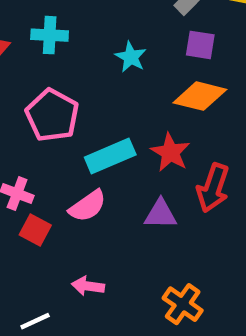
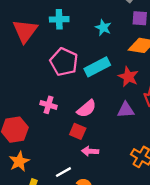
cyan rectangle: (110, 156) -> (97, 67), moved
red square: (35, 230) -> (78, 131), moved

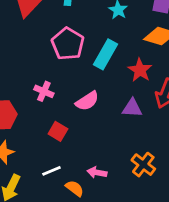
cyan rectangle: (97, 67) -> (106, 54), turned -40
red square: (78, 131) -> (58, 131), moved
pink arrow: (90, 151) -> (97, 173), moved

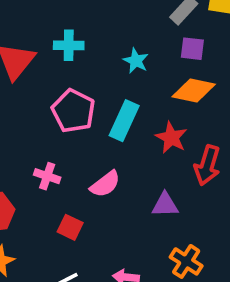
purple triangle: (132, 108) -> (165, 205), moved

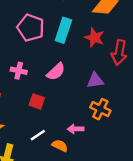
orange cross: (186, 261) -> (100, 109), moved

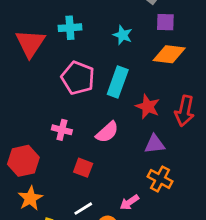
red star: (94, 38) -> (148, 107), moved
pink arrow: (76, 129) -> (129, 202), turned -35

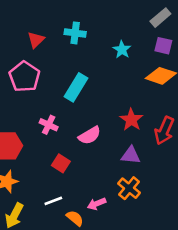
red triangle: (30, 43) -> (36, 40), size x0.6
pink pentagon: (78, 78) -> (24, 77), moved
cyan rectangle: (118, 82) -> (76, 87), moved

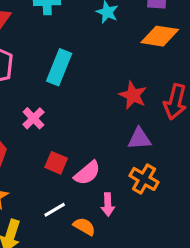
pink cross: (49, 125) -> (33, 118), turned 30
pink semicircle: (90, 135) -> (87, 173), moved
pink arrow: (97, 204) -> (108, 205), turned -60

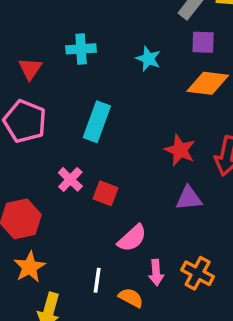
red square: (56, 163) -> (106, 193), moved
orange cross: (144, 179) -> (198, 273), moved
white line: (55, 210) -> (97, 280), turned -50

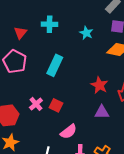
pink cross: (70, 179) -> (36, 104), moved

